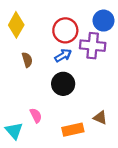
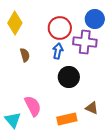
blue arrow: (63, 55) -> (58, 51), turned -49
black circle: (63, 84) -> (69, 77), moved
pink semicircle: (36, 115) -> (33, 106), size x1.5

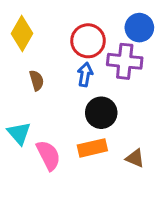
orange rectangle: (67, 119) -> (92, 148), moved
cyan triangle: (13, 120) -> (19, 133), moved

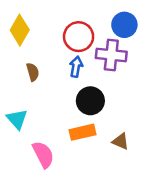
pink semicircle: (48, 155) -> (43, 154), moved

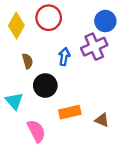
red circle: (79, 37) -> (49, 18), moved
purple cross: (111, 55) -> (94, 47), turned -30
black circle: (90, 101) -> (45, 86), moved

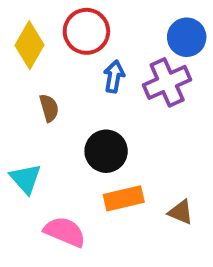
blue arrow: (64, 57) -> (114, 77), moved
black circle: (45, 86) -> (106, 151), moved
pink semicircle: (36, 131) -> (65, 232), turned -40

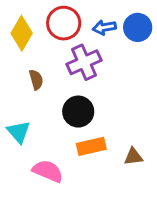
blue arrow: (114, 77) -> (104, 27), moved, turned -110
purple cross: (167, 82) -> (84, 62), moved
brown triangle: (181, 212) -> (133, 157), turned -30

